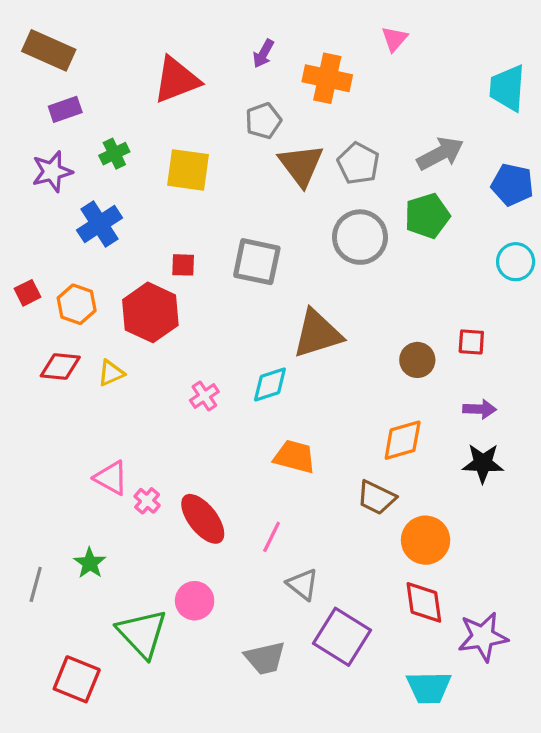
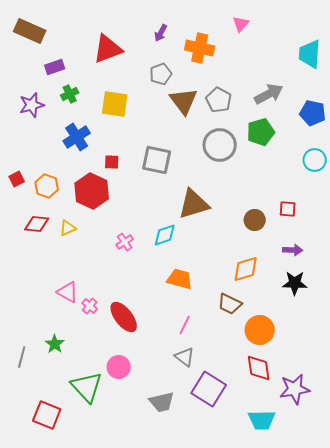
purple rectangle: (65, 109) -> (55, 67), moved
blue cross: (100, 224) -> (77, 137), moved
pink line: (272, 537) -> (185, 325), moved

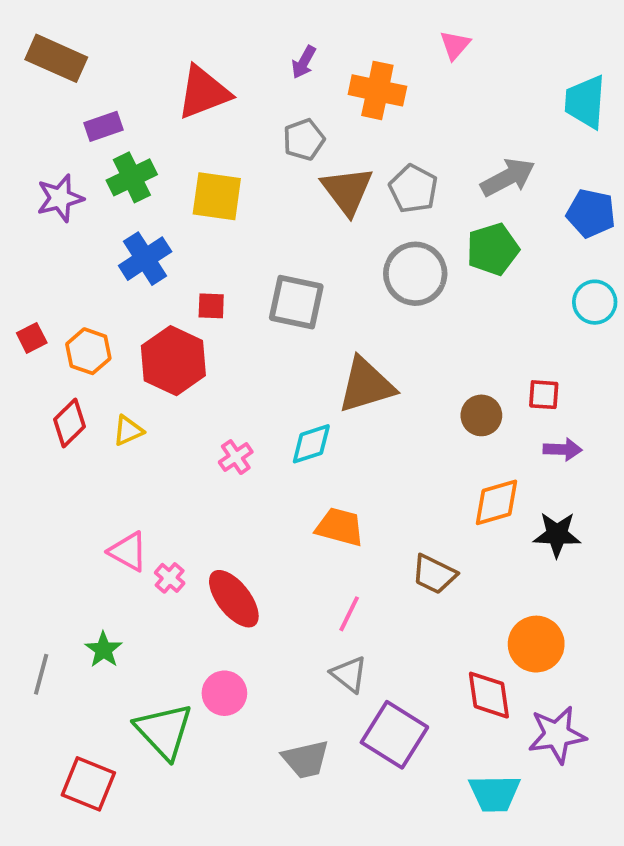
green cross: (70, 94) -> (132, 177), size x1.4
red diamond: (37, 224) -> (69, 423), turned -50
purple arrow: (293, 250) -> (563, 449), moved
orange diamond: (246, 269) -> (496, 502), moved
orange circle: (260, 330) -> (536, 644), moved

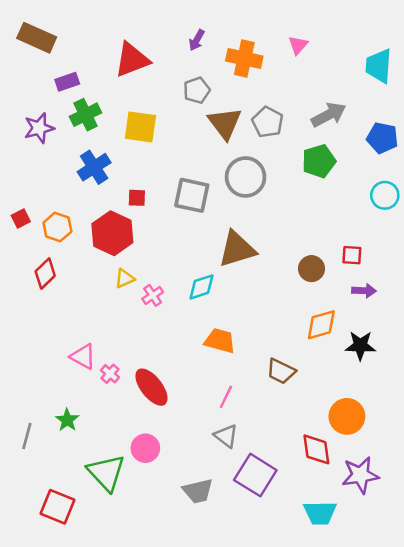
pink triangle: (455, 45) -> (298, 45), moved
gray circle: (415, 274) -> (246, 177), moved
yellow triangle: (128, 431) -> (125, 278), moved

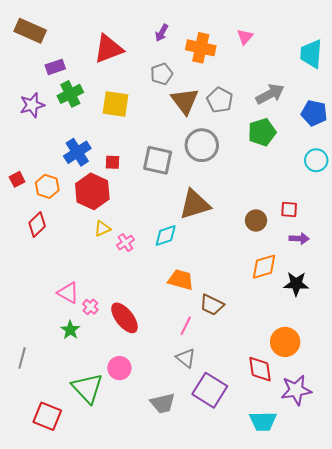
blue cross: (94, 167) -> (77, 152), moved
brown trapezoid: (281, 371) -> (212, 305), moved
green star: (67, 420) -> (70, 330), moved

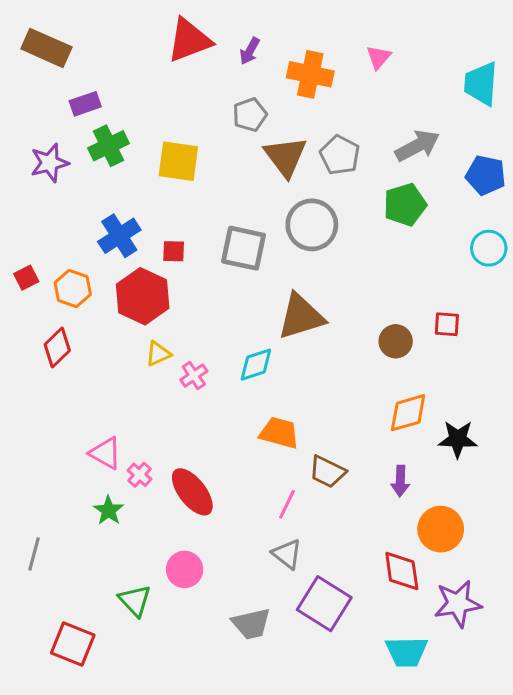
red triangle: (108, 49) -> (189, 40), moved
purple arrow: (299, 239) -> (400, 481), moved, turned 90
green triangle: (87, 388) -> (135, 600), size x0.7

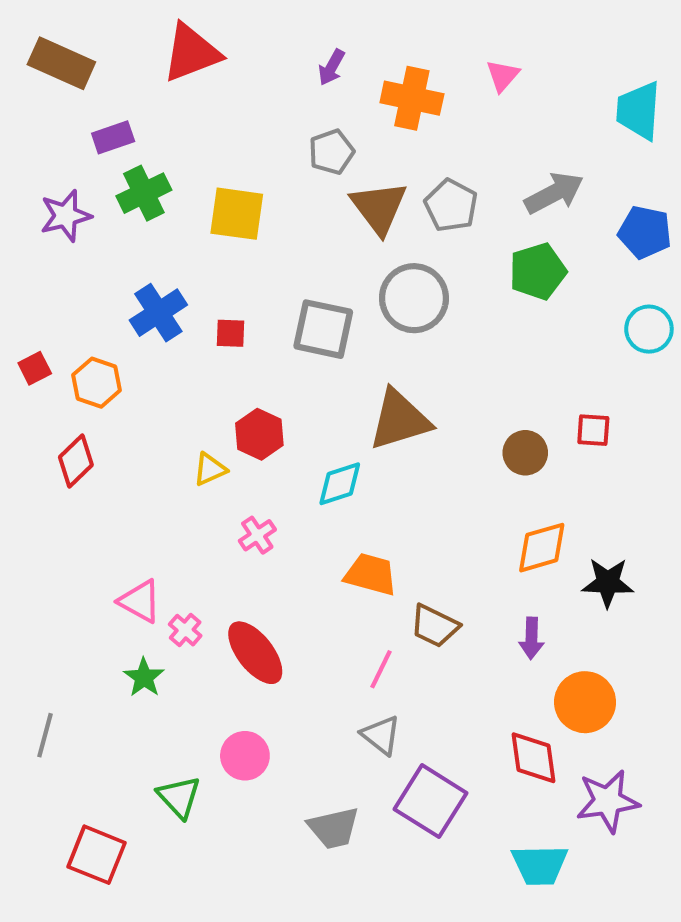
red triangle: (189, 40) -> (191, 53), moved
red hexagon: (143, 296) -> (259, 434), moved, size x0.7
pink cross: (194, 375) -> (257, 535), moved

